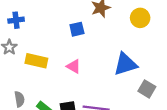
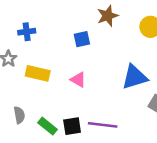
blue cross: (16, 20) -> (27, 32), moved

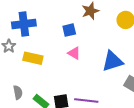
blue cross: (27, 32) -> (24, 24), size x1.6
pink triangle: (78, 80) -> (74, 53), moved

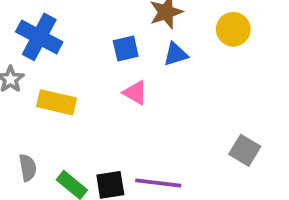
blue cross: (24, 24) -> (39, 37), turned 35
blue triangle: (112, 61) -> (176, 54), moved, size x0.6

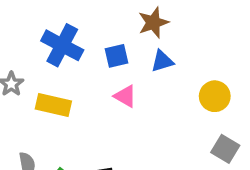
yellow circle: (233, 29) -> (215, 96), moved
blue cross: (39, 37) -> (62, 45), moved

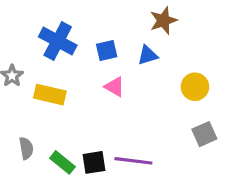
brown star: (153, 23) -> (163, 20), moved
gray square: (225, 149) -> (204, 134), turned 35

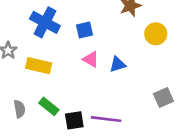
blue triangle: (148, 55) -> (118, 64), moved
yellow circle: (195, 87) -> (156, 34), moved
green rectangle: (62, 162) -> (49, 106), moved

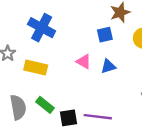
blue square: (84, 30) -> (105, 35), moved
gray semicircle: (20, 109) -> (18, 107), size x1.5

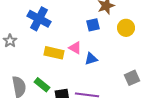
blue triangle: (108, 66) -> (91, 59), moved
yellow rectangle: (36, 67) -> (54, 53), moved

